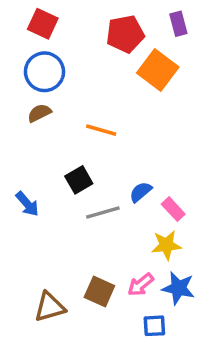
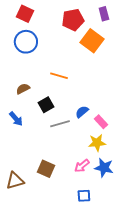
brown semicircle: (39, 113) -> (23, 89), moved
brown square: (99, 291) -> (46, 169), moved
brown triangle: (50, 307) -> (15, 181), moved
blue square: (154, 326) -> (84, 196), moved

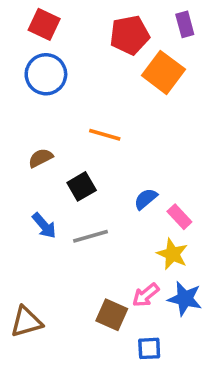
blue arrow: (16, 119) -> (44, 226), moved
gray line: (60, 124) -> (90, 236), moved
yellow star: (97, 143) -> (172, 254), turned 30
brown square: (46, 169) -> (112, 315), moved

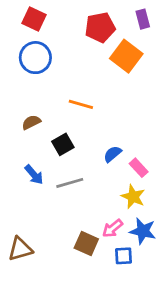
blue square: (149, 348) -> (123, 256), moved

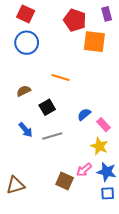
red pentagon: (100, 27) -> (75, 20), turned 30
orange square: (126, 56) -> (94, 42), turned -30
blue square: (123, 256) -> (108, 193), moved

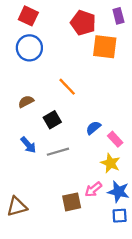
orange line: (60, 78) -> (67, 87), turned 30
brown square: (65, 181) -> (72, 202), turned -36

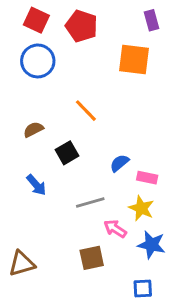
red pentagon: (83, 23) -> (82, 26), moved
pink rectangle: (115, 139) -> (147, 178), turned -35
gray line: (58, 152) -> (90, 202), moved
pink arrow: (93, 189) -> (115, 229), moved, turned 72
blue square: (120, 216) -> (143, 288), moved

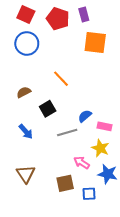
purple rectangle: (151, 20) -> (84, 14), moved
gray line: (90, 202) -> (67, 133), moved
brown triangle: (22, 264) -> (26, 174), moved, turned -48
blue square: (143, 288) -> (89, 194), moved

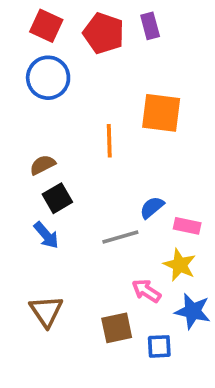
orange square: (95, 42) -> (161, 113), moved
orange line: (61, 79) -> (109, 141), turned 42
black square: (48, 109) -> (57, 198), moved

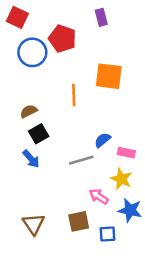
red square: (46, 26) -> (17, 17), moved
red pentagon: (104, 33) -> (62, 39), moved
brown triangle: (46, 311) -> (34, 224), moved

